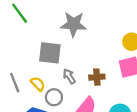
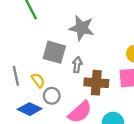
gray arrow: (69, 76) -> (77, 65), moved, turned 32
brown cross: (97, 77) -> (96, 83), size x1.5

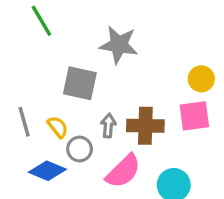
gray arrow: (77, 65) -> (108, 126), moved

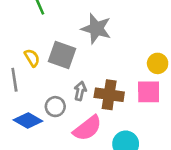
yellow semicircle: (58, 127) -> (32, 58), moved

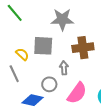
brown cross: (109, 95) -> (83, 48), moved

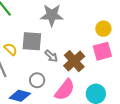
brown cross: (83, 48) -> (74, 61), moved, turned -35
gray arrow: (64, 68) -> (51, 56), moved, turned 136

